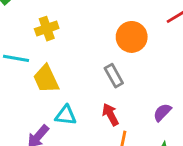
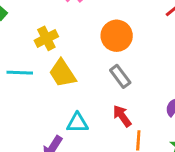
orange circle: (132, 37) -> (117, 36), moved
yellow trapezoid: (46, 79) -> (62, 73), moved

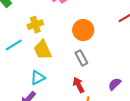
cyan line: (20, 73) -> (14, 45), turned -42
cyan triangle: (77, 123) -> (38, 78), moved, turned -35

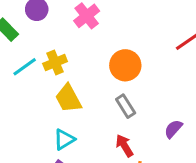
cyan line: (14, 45) -> (25, 67), moved
purple semicircle: (115, 84) -> (173, 129), moved

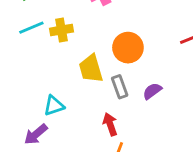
yellow trapezoid: (68, 98) -> (91, 69), moved
purple semicircle: (173, 129) -> (152, 91), moved

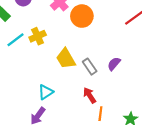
orange circle: (128, 48) -> (82, 16), moved

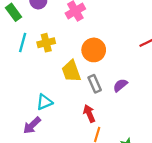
orange circle: (82, 16) -> (94, 50), moved
cyan line: (16, 40) -> (23, 43), turned -48

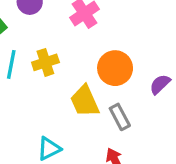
purple semicircle: (120, 85) -> (160, 84), moved

